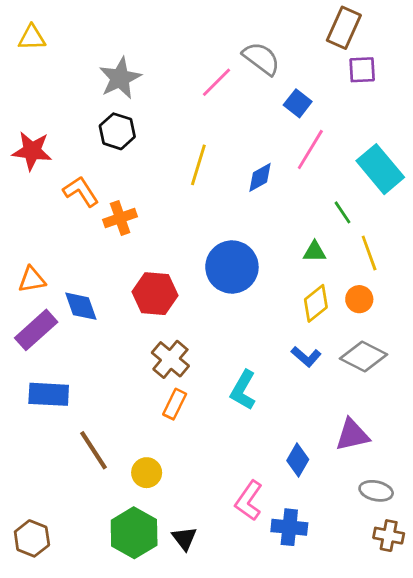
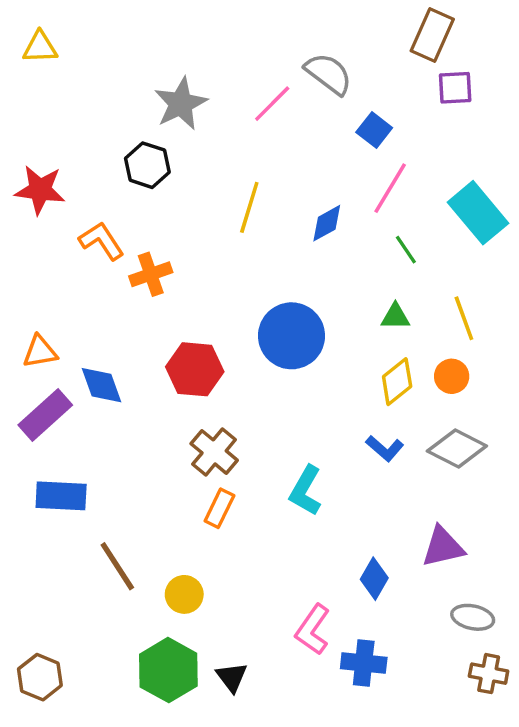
gray star: (120, 78) -> (181, 104), moved
green line: (342, 212) -> (406, 250), moved

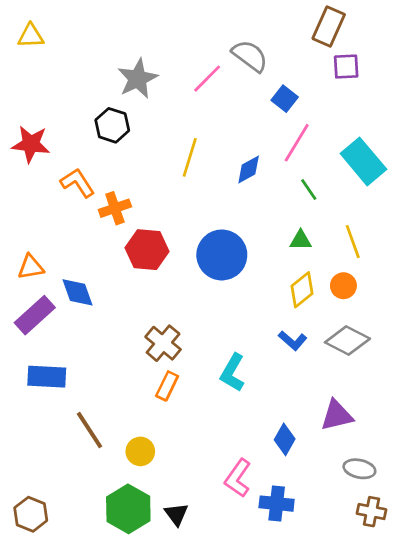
red hexagon: (195, 369) -> (147, 250), moved

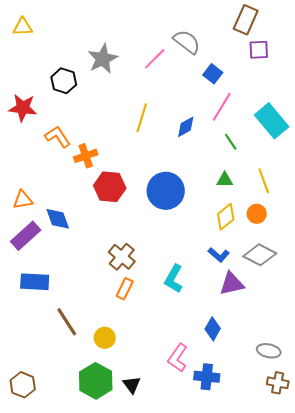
black hexagon: (112, 125) -> (64, 81), moved
purple triangle: (337, 415) -> (232, 284), moved

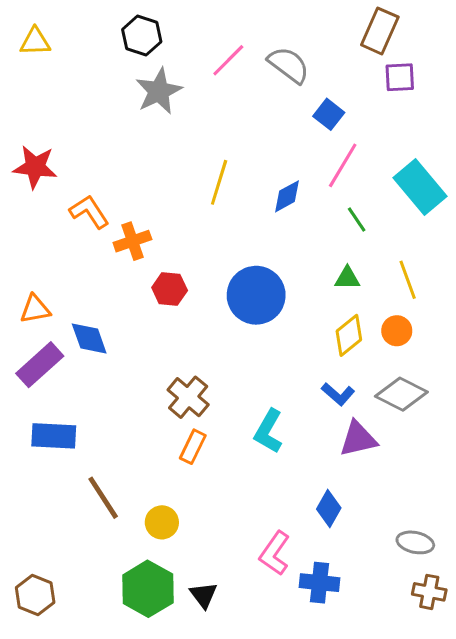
pink line: (155, 59) -> (228, 60), moved
black hexagon: (64, 81) -> (142, 36), moved
red hexagon: (110, 187) -> (170, 289), size x0.7

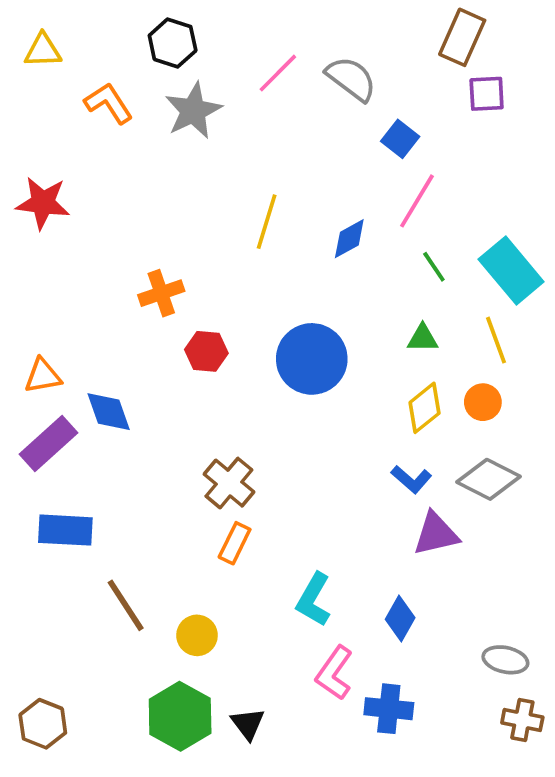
cyan rectangle: (420, 187) -> (511, 271), moved
orange L-shape: (89, 212) -> (109, 103), moved
cyan L-shape: (268, 431) -> (314, 600), moved

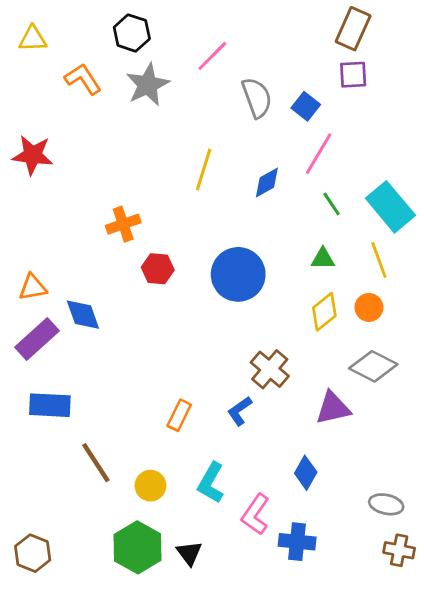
gray semicircle: (351, 79) -> (257, 98), moved, turned 33
purple square: (487, 94) -> (353, 75), moved
blue L-shape: (411, 479) -> (240, 411), moved, turned 104
brown cross: (229, 483) -> (270, 369), moved
cyan L-shape: (314, 600) -> (211, 483), moved

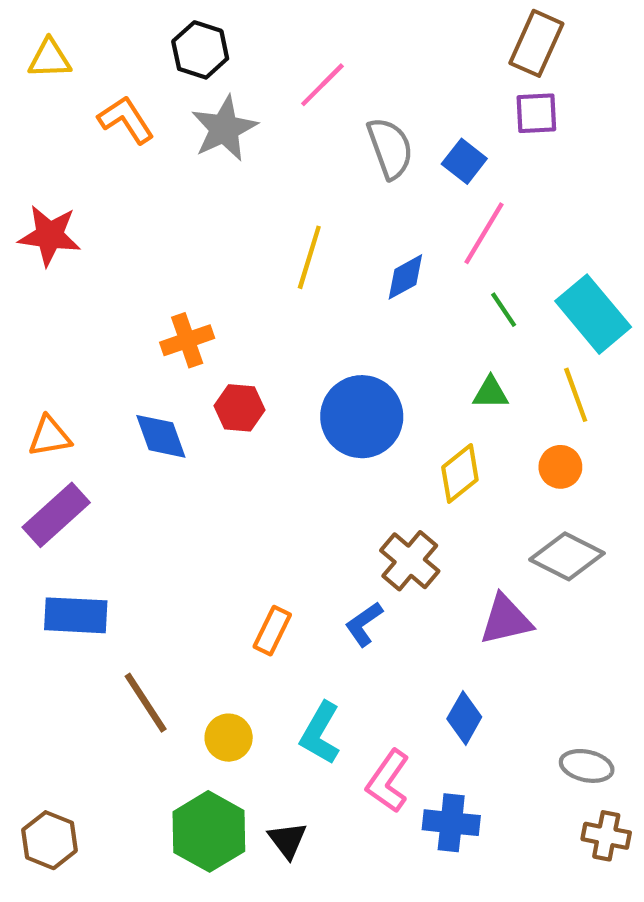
yellow diamond: (324, 312) -> (460, 473), moved
blue diamond: (83, 315) -> (161, 436), moved

